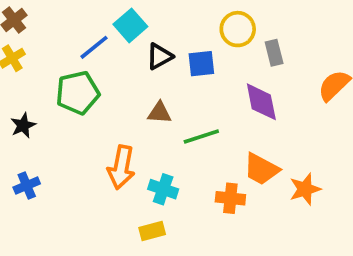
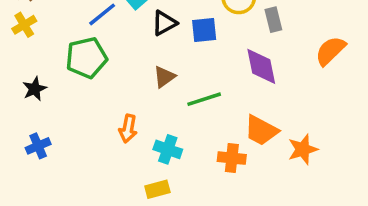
brown triangle: (159, 113) -> (164, 77), turned -40
orange arrow: (121, 167) -> (128, 129), size x0.7

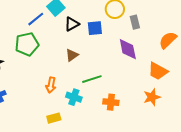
green line: (204, 99) -> (92, 79), moved
orange trapezoid: (261, 130) -> (158, 71), moved
yellow rectangle: (157, 189) -> (54, 118), moved

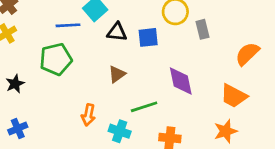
blue line: (36, 19) -> (68, 25), turned 36
black triangle: (72, 24) -> (117, 32), turned 35
purple diamond: (128, 49) -> (181, 81), moved

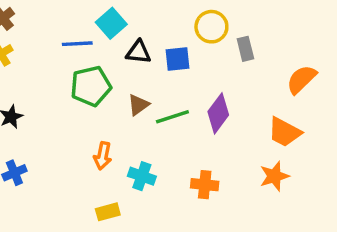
green pentagon: (56, 59) -> (91, 86), moved
purple diamond: (181, 81) -> (218, 113), turned 48
green line: (144, 107) -> (172, 117), moved

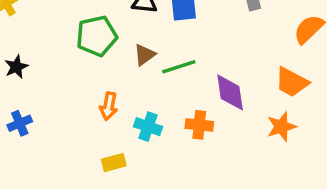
purple diamond: (218, 113) -> (230, 92), moved, turned -45
orange cross: (205, 185) -> (199, 125), moved

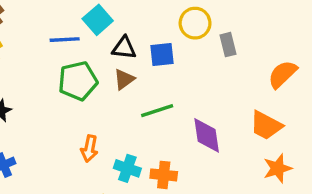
brown triangle: (145, 55) -> (124, 79), moved
orange cross: (199, 125) -> (164, 175), moved
orange star: (281, 127) -> (278, 168), moved

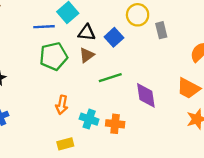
blue square: (162, 54) -> (114, 37), turned -36

